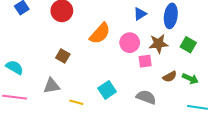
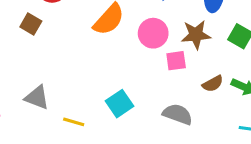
brown square: (63, 56) -> (31, 24), moved
gray triangle: (52, 86) -> (37, 97), turned 30

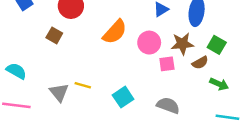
brown semicircle: (213, 84) -> (200, 63), moved
gray triangle: (37, 97) -> (59, 92), turned 30
yellow line: (74, 122) -> (83, 85), moved

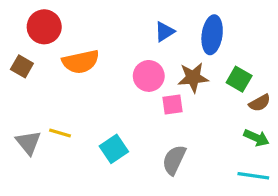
orange semicircle: (115, 32) -> (81, 62), moved, turned 36
brown semicircle: (200, 63) -> (260, 103), moved
green arrow: (219, 84) -> (256, 138), moved
gray semicircle: (168, 105) -> (174, 160), turned -85

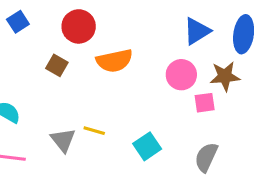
blue triangle: (165, 32) -> (197, 31), size x1.4

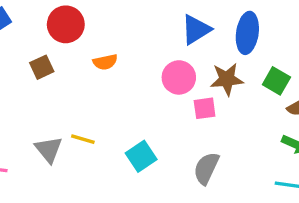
orange semicircle: (114, 61) -> (105, 62), size x0.6
brown square: (57, 65) -> (42, 67), turned 35

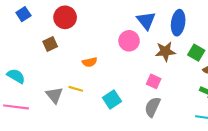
blue triangle: (196, 29) -> (146, 21), turned -36
orange semicircle: (105, 62) -> (90, 62), moved
pink circle: (179, 77) -> (129, 41), moved
pink square: (205, 108) -> (154, 81), moved, turned 32

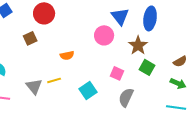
brown star: (165, 51) -> (138, 45), turned -30
green square: (196, 53) -> (147, 67), moved
pink square: (154, 81) -> (117, 73), moved
yellow line: (76, 89) -> (54, 80), turned -32

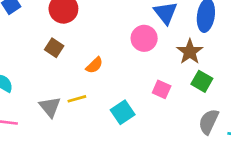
brown square: (30, 38) -> (54, 48), moved, turned -32
orange semicircle: (67, 55) -> (94, 65), turned -32
gray semicircle: (126, 97) -> (209, 122), moved

